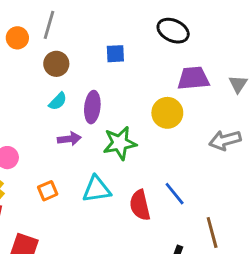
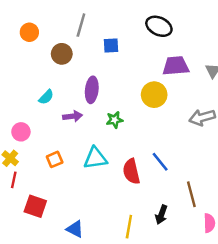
gray line: (49, 25) -> (81, 25), moved
cyan semicircle: (58, 101) -> (46, 97), moved
green star: (120, 143) -> (115, 120), size x0.6

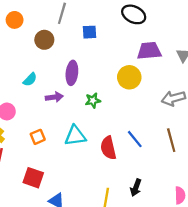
brown line: (191, 194) -> (171, 140), moved
red square: (35, 206) -> (33, 178), moved

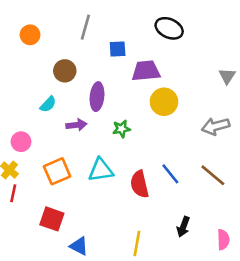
brown circle: (44, 40) -> (65, 71), moved
purple trapezoid: (149, 51) -> (146, 71), moved
orange square: (38, 137) -> (57, 171), size x1.5
brown line: (171, 140) -> (213, 175), turned -35
black arrow: (136, 188) -> (183, 227), moved

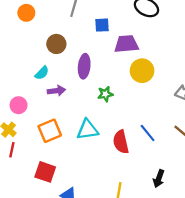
purple arrow: (76, 125) -> (56, 91), moved

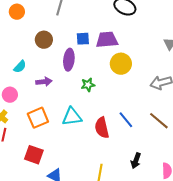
blue square: (102, 25) -> (83, 39), moved
cyan semicircle: (42, 73) -> (20, 67), moved

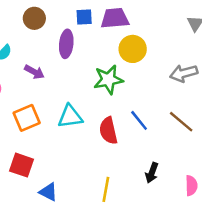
purple arrow: (44, 82) -> (34, 72), turned 35
green star: (88, 85) -> (108, 80), moved, size x1.6

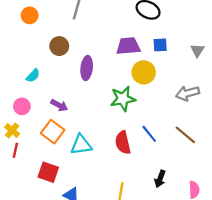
blue square: (84, 17) -> (160, 45), moved
purple arrow: (34, 72) -> (59, 105), moved
cyan triangle: (70, 117) -> (81, 145), moved
orange square: (27, 118) -> (53, 132), turned -30

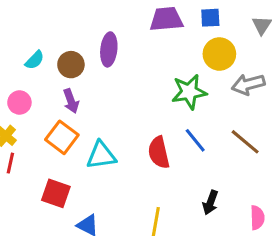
brown circle: (59, 46) -> (71, 65), moved
yellow circle: (144, 72) -> (219, 54), moved
green star: (123, 99) -> (189, 92), moved
purple arrow: (59, 105) -> (71, 101), turned 42

